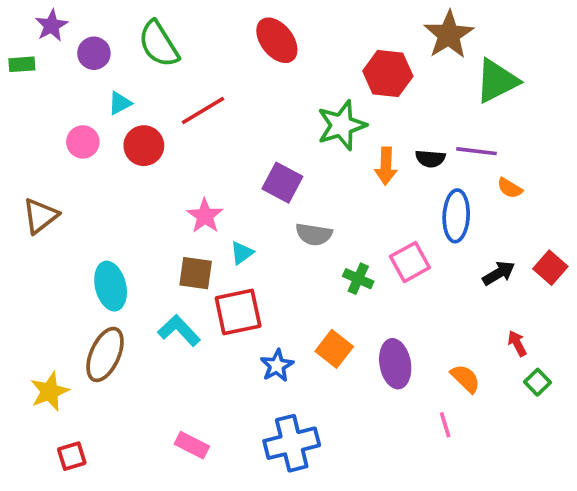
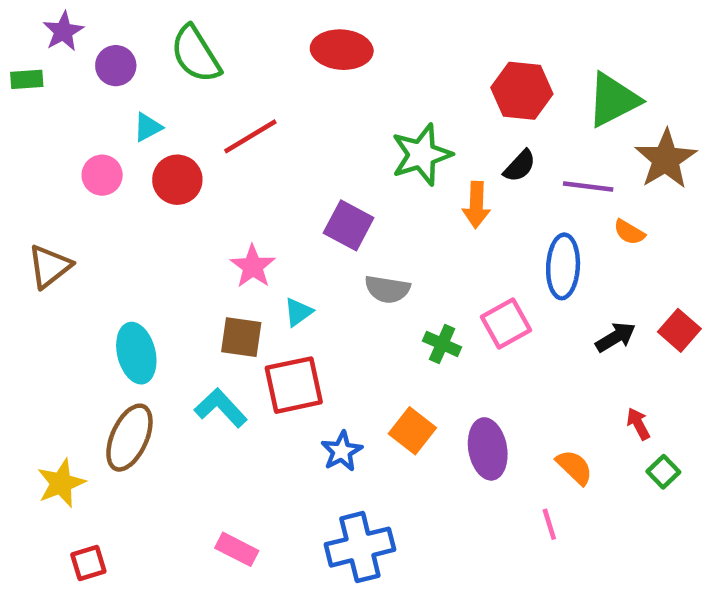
brown star: (449, 35) -> (666, 159), moved
red ellipse: (277, 40) -> (342, 50), turned -48
red hexagon: (388, 74) -> (522, 91), moved
black semicircle: (430, 159) -> (520, 166), moved, turned -52

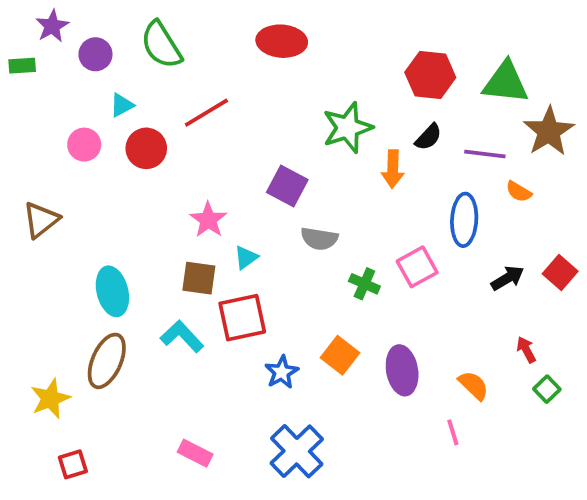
green triangle: (613, 100) -> (506, 83), turned 33
blue cross: (360, 547) -> (297, 451), turned -30

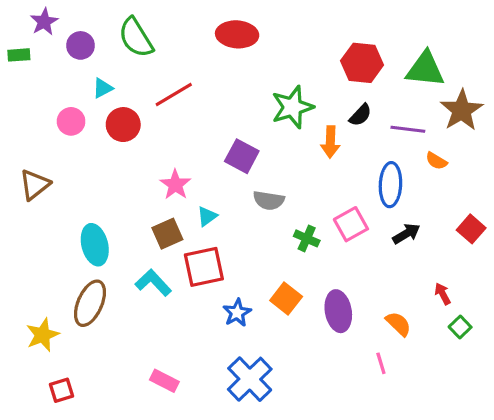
brown square: (199, 278) -> (167, 234), turned -32
black arrow: (507, 278) -> (406, 234), moved

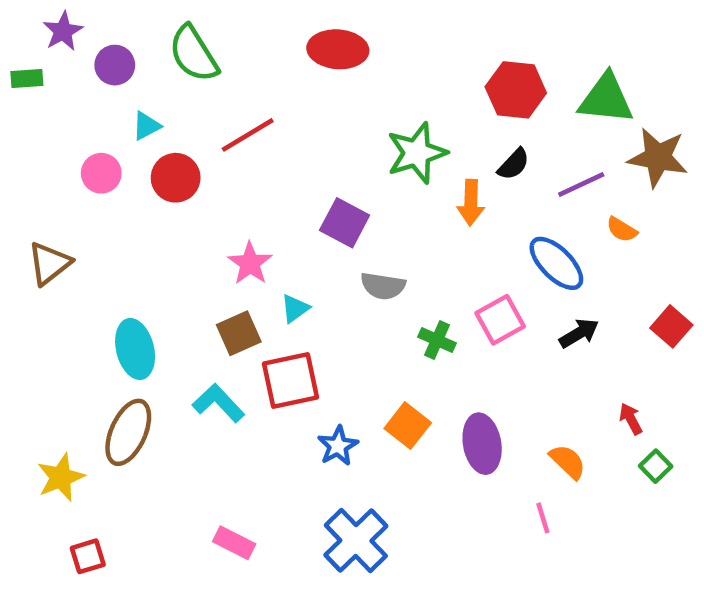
brown star: (462, 110) -> (658, 157), turned -30
purple line: (408, 129) -> (581, 184), turned -32
blue ellipse: (390, 185) -> (556, 263), turned -48

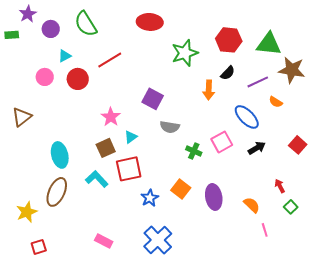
green star: (417, 153) -> (185, 53), moved
pink line: (543, 518) -> (265, 230), moved

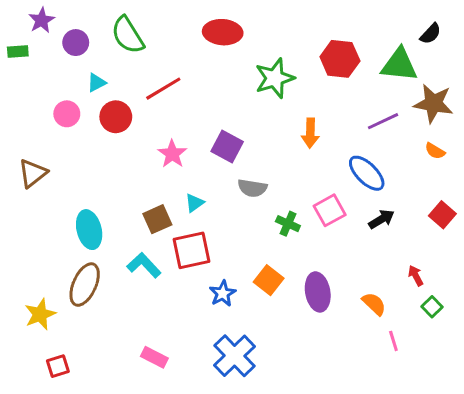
black semicircle: (228, 73) -> (431, 34), moved
orange semicircle: (276, 102) -> (435, 151), moved
pink star: (111, 117) -> (172, 154), moved

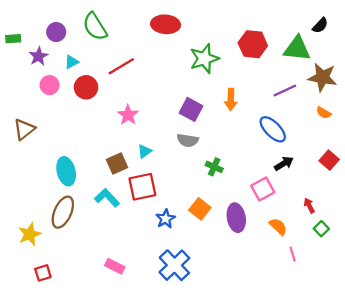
purple star: (42, 20) -> (38, 56), moved
purple square: (227, 146) -> (191, 109), moved
pink square: (330, 210) -> (263, 189), moved

